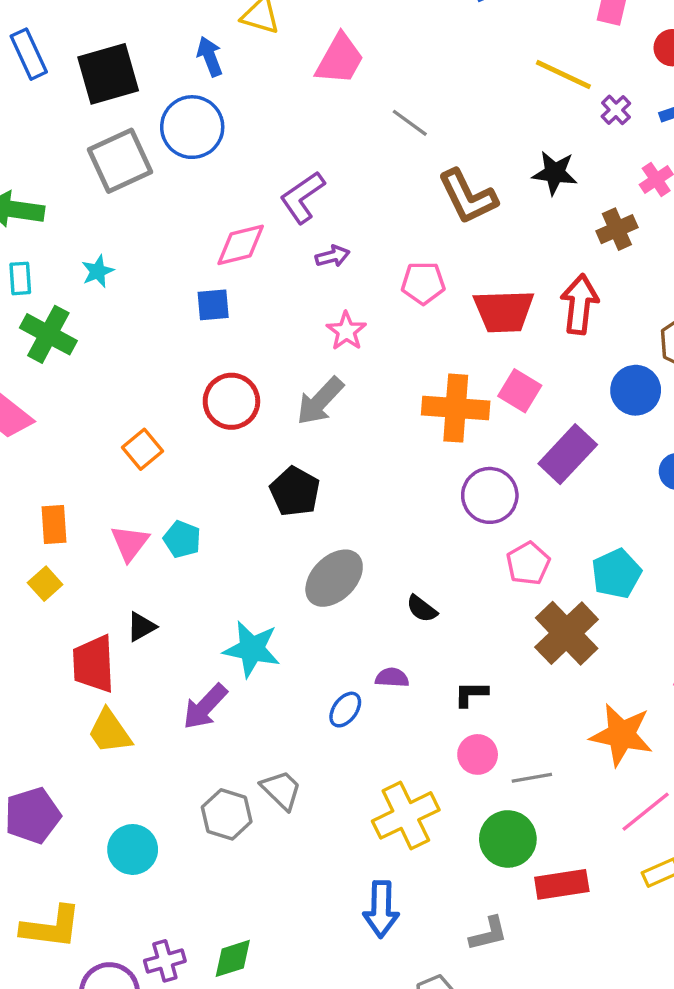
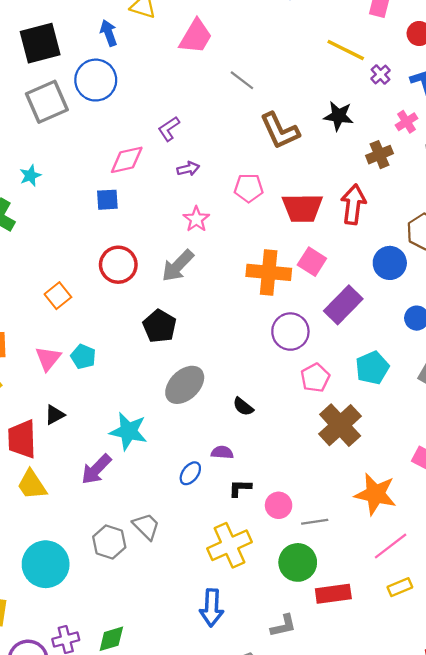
purple L-shape: (302, 197) -> (169, 129), size x0.7
cyan pentagon: (616, 574) -> (372, 368), moved
black L-shape: (471, 694) -> (240, 488), moved
cyan circle: (133, 849) -> (46, 564), size x1.4

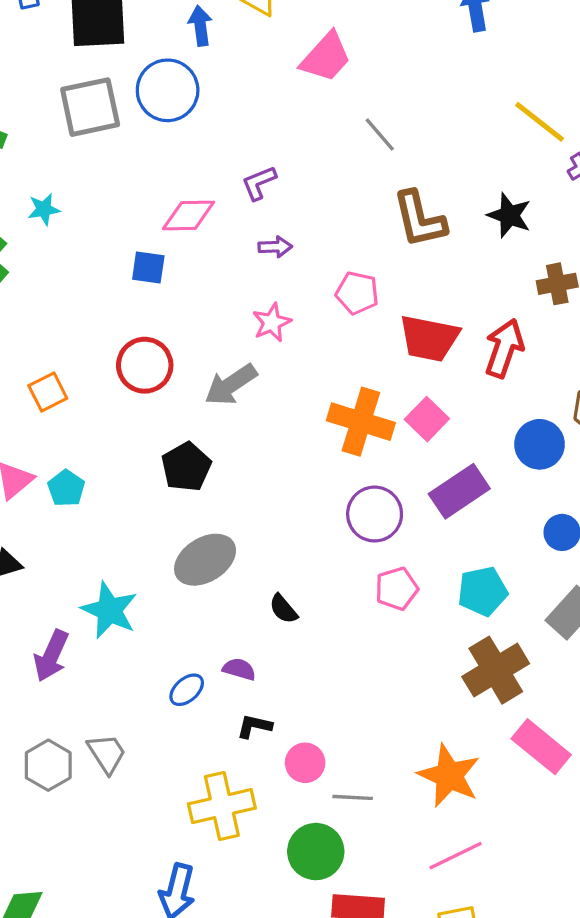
brown cross: (340, 425) -> (496, 670), moved
purple arrow: (96, 469) -> (51, 656), turned -32

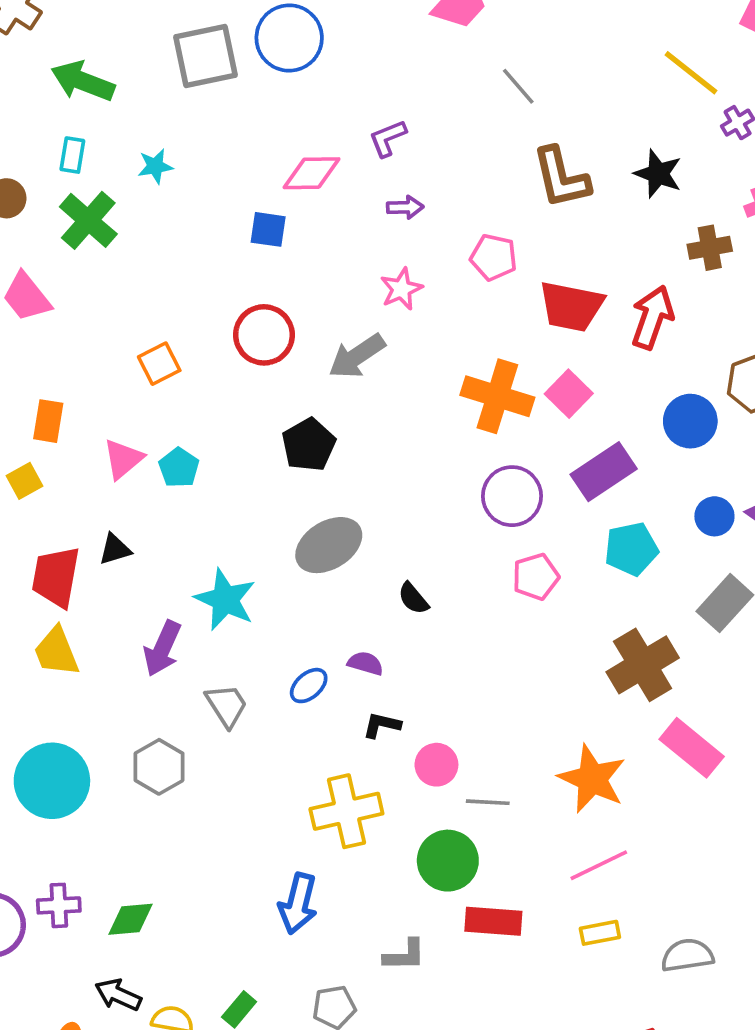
cyan pentagon: (483, 591) -> (631, 549), moved
gray trapezoid: (107, 754) -> (227, 705), moved

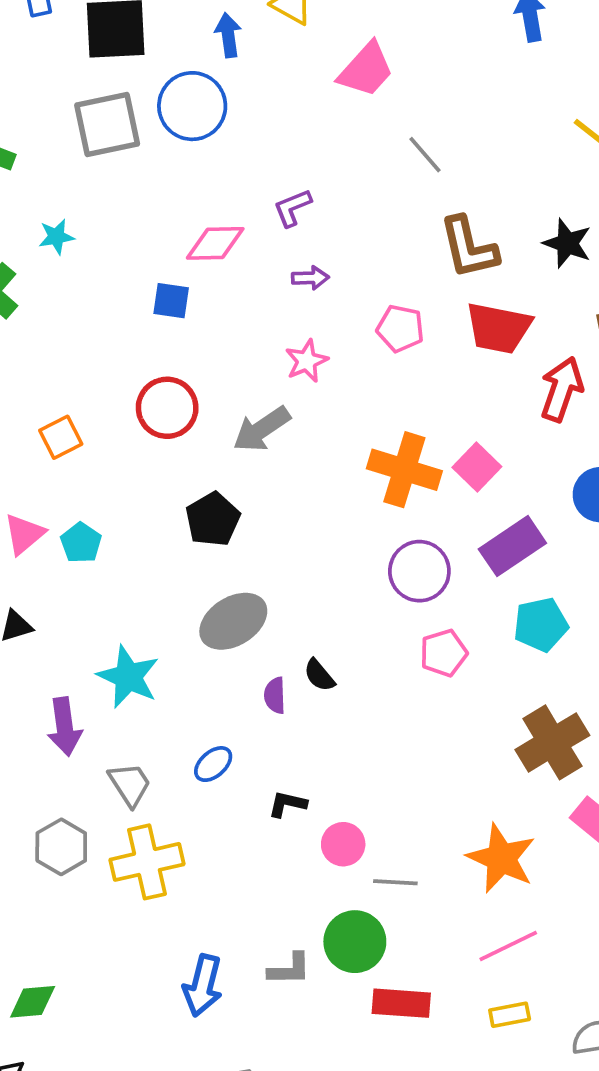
red trapezoid: (571, 306) -> (499, 328), moved
purple arrow: (162, 649) -> (65, 727), turned -32
purple semicircle: (365, 663) -> (275, 695), moved, turned -108
yellow cross: (346, 811) -> (147, 862), moved
gray L-shape: (405, 955) -> (289, 969), moved

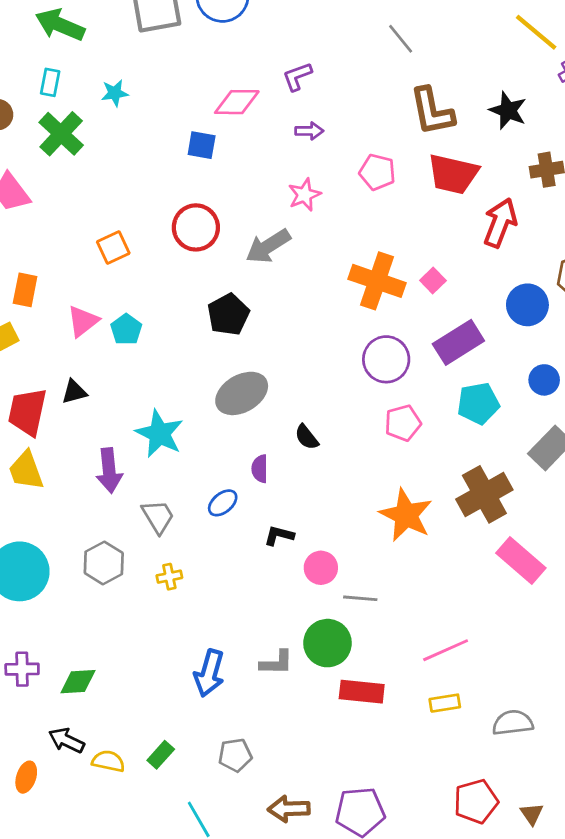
pink square: (477, 467) -> (433, 281), size x0.7
purple semicircle: (275, 695) -> (260, 469), moved
orange star: (501, 858) -> (406, 515), moved
yellow cross: (147, 862) -> (169, 577), size x0.5

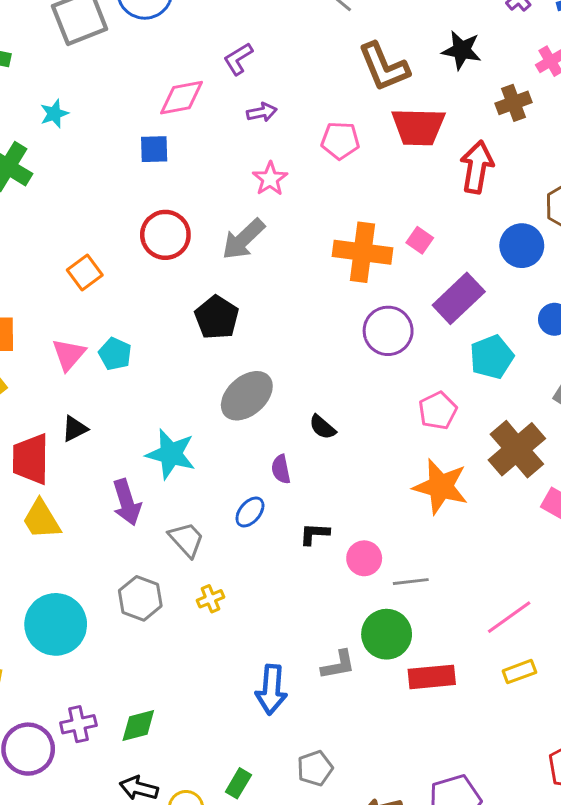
pink pentagon: (403, 423) -> (438, 411), moved

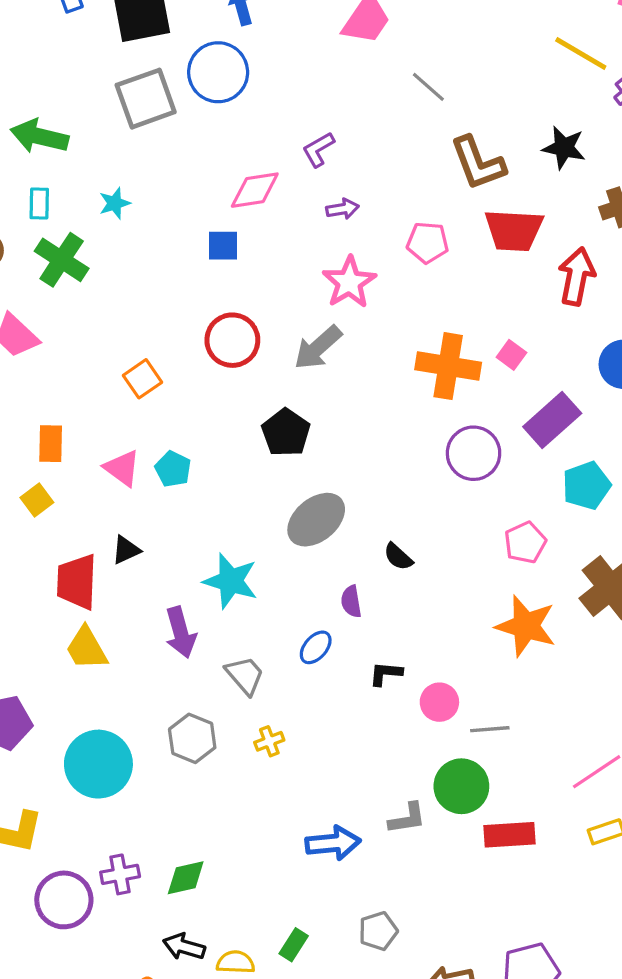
pink star: (270, 179) -> (349, 282), size x1.4
pink triangle: (69, 354) -> (122, 468), turned -36
blue arrow: (271, 690) -> (333, 843), turned -102

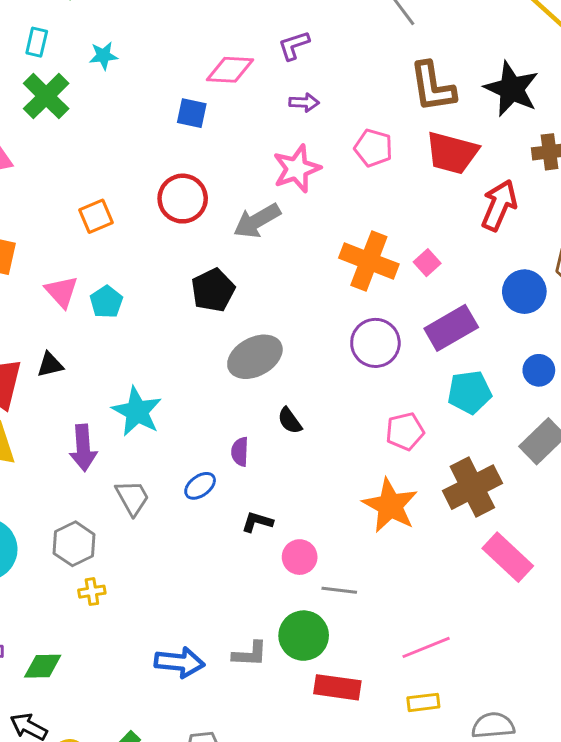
black star: (564, 148) -> (512, 89), size x1.4
gray ellipse: (316, 520) -> (255, 357), moved
yellow cross: (269, 741) -> (92, 592), moved

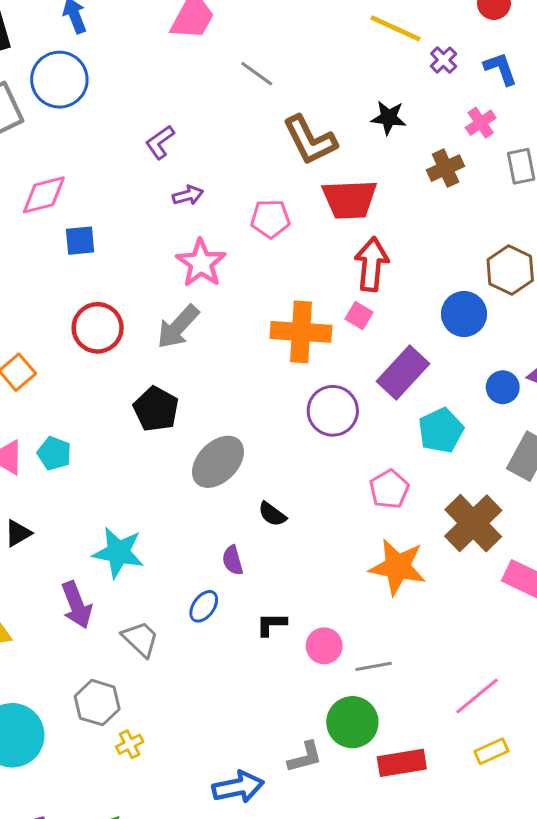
pink diamond: (230, 70) -> (44, 195), moved
black star: (512, 89) -> (389, 118), size x0.6
red arrow: (499, 205) -> (372, 264), moved

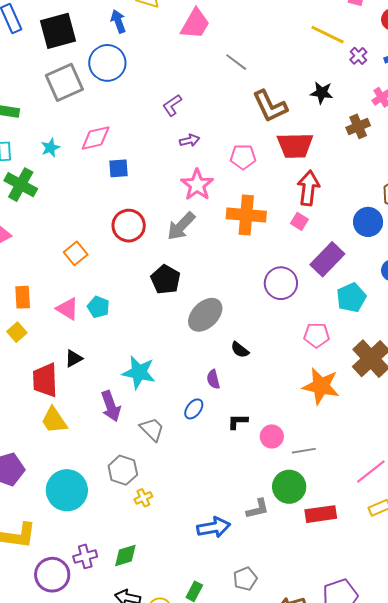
orange cross: (301, 332) -> (246, 215), moved
pink pentagon: (389, 489) -> (317, 335), turned 30

